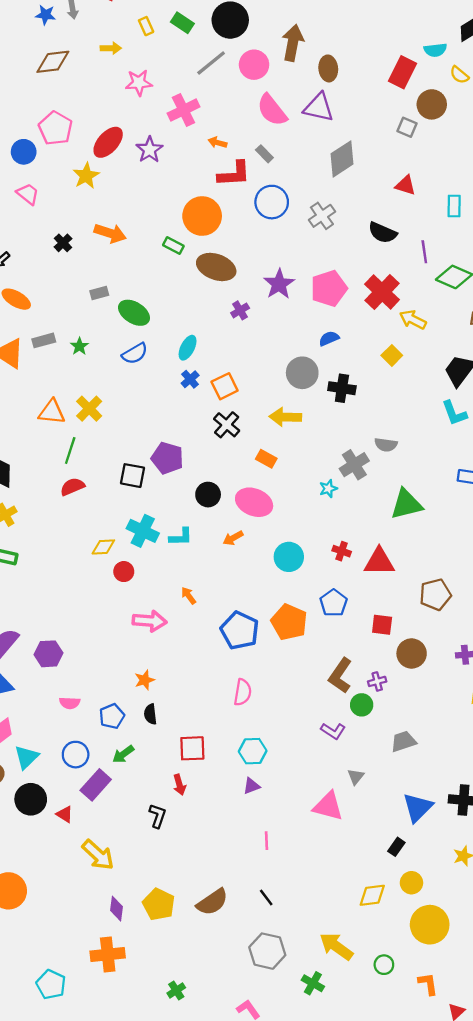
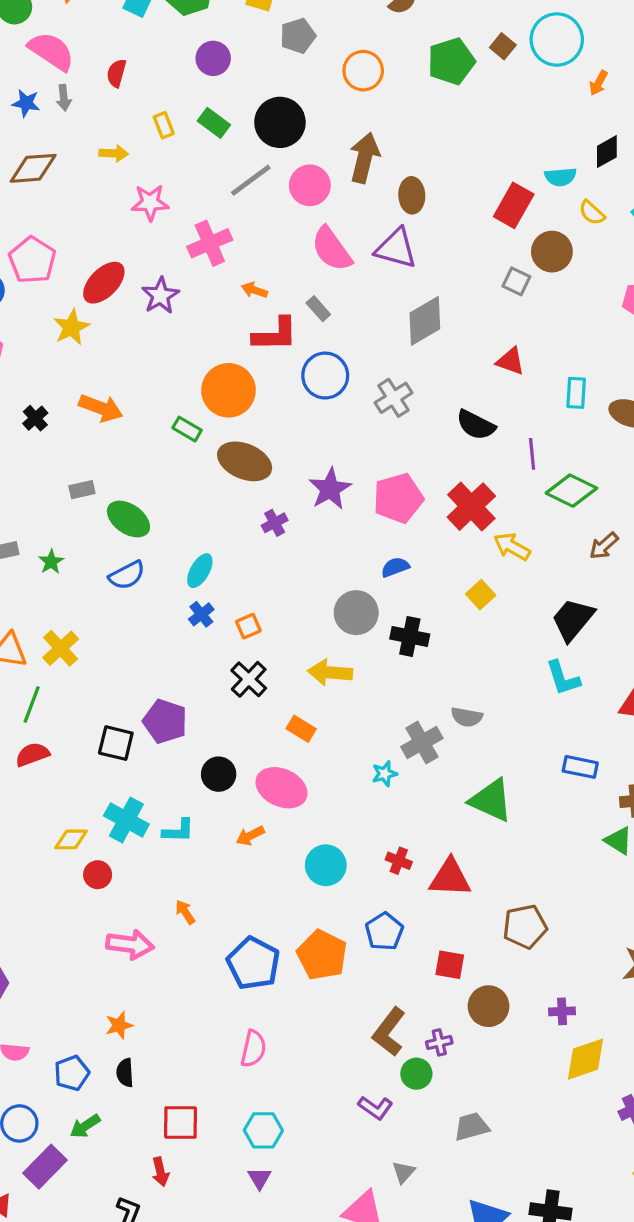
orange square: (225, 386) -> (248, 626), size x0.7
green triangle: (406, 504) -> (491, 800), turned 36
purple triangle: (252, 786) -> (260, 1178), turned -42

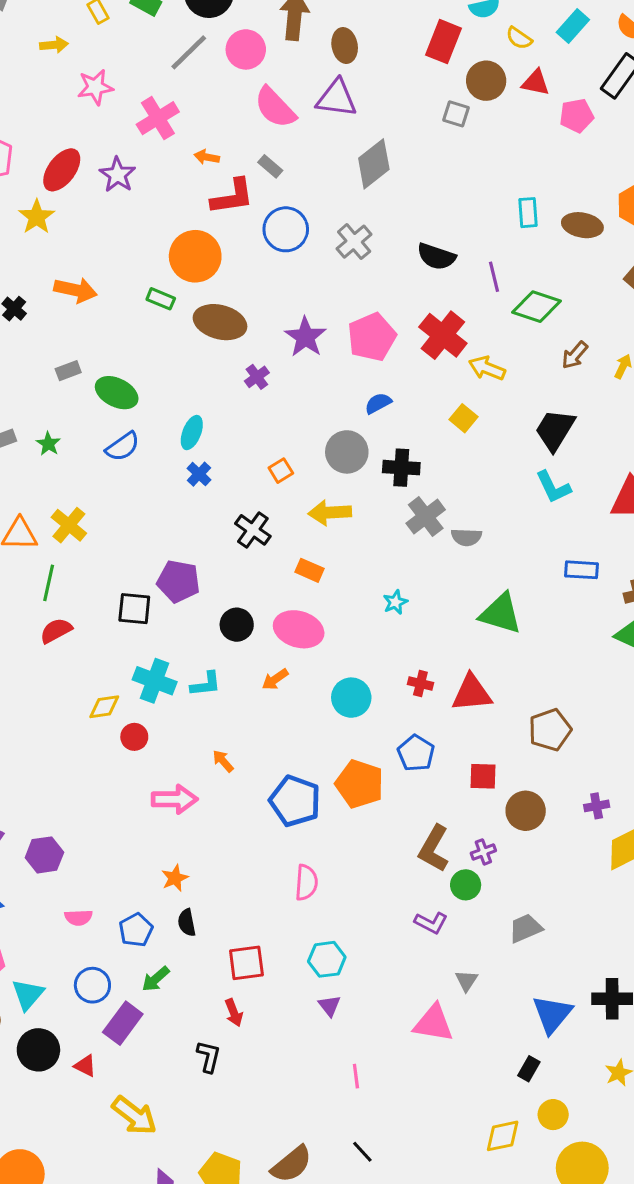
red triangle: (510, 361) -> (536, 83), moved
orange square: (248, 626) -> (281, 471), moved
gray cross: (422, 743) -> (426, 516), moved

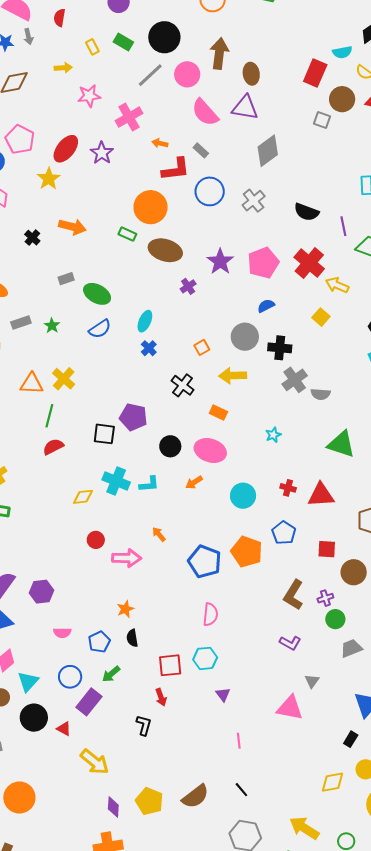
red circle: (134, 737) -> (96, 540), moved
green circle: (466, 885) -> (335, 619), moved
cyan hexagon: (327, 959) -> (205, 658), moved

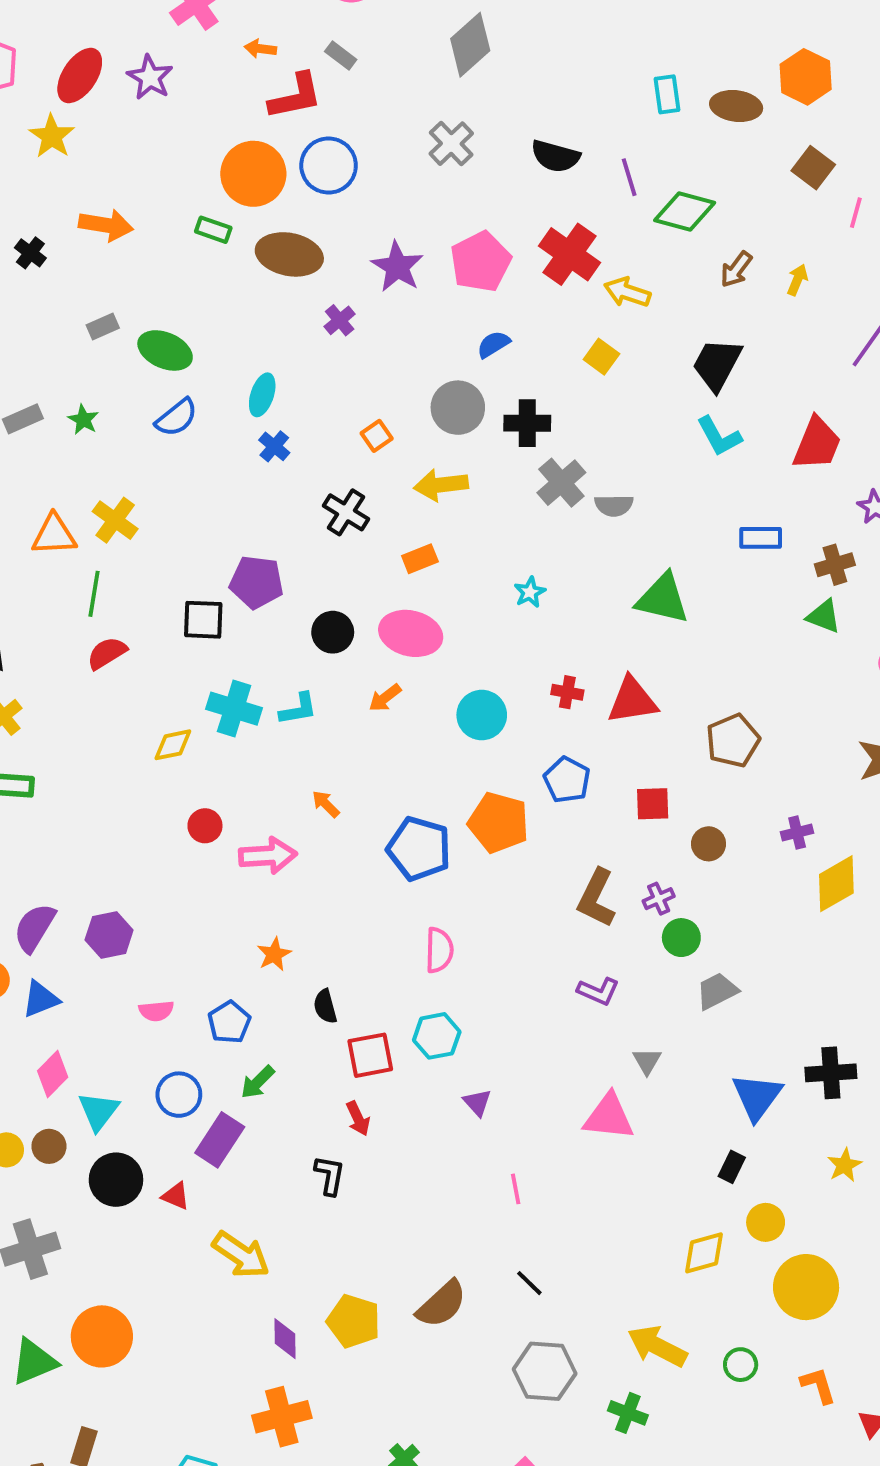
blue circle: (210, 191) -> (329, 166), moved
orange rectangle: (218, 413) -> (420, 559), turned -42
brown circle: (354, 572) -> (709, 844), size x0.7
black semicircle: (132, 638) -> (325, 1006), moved

